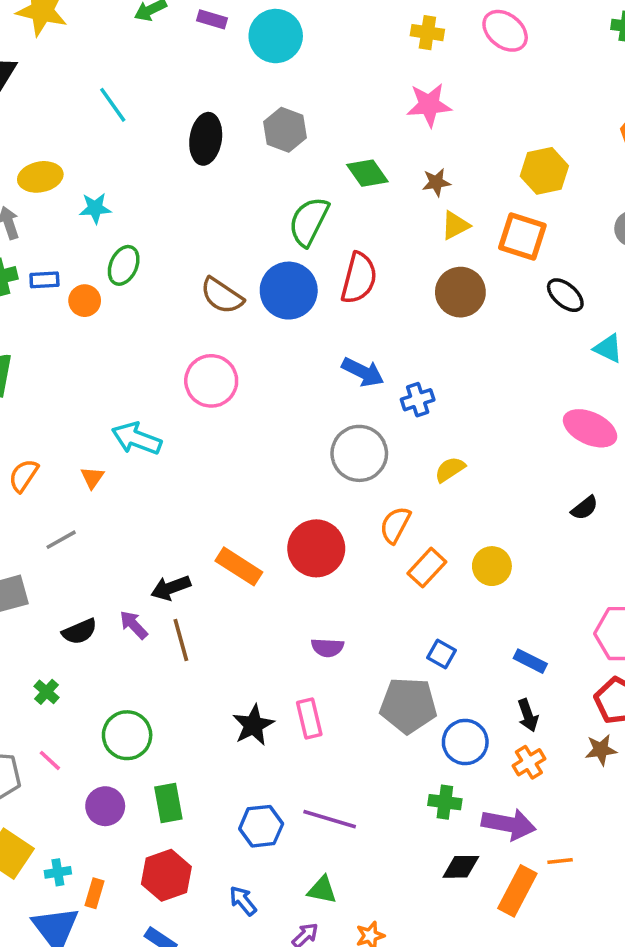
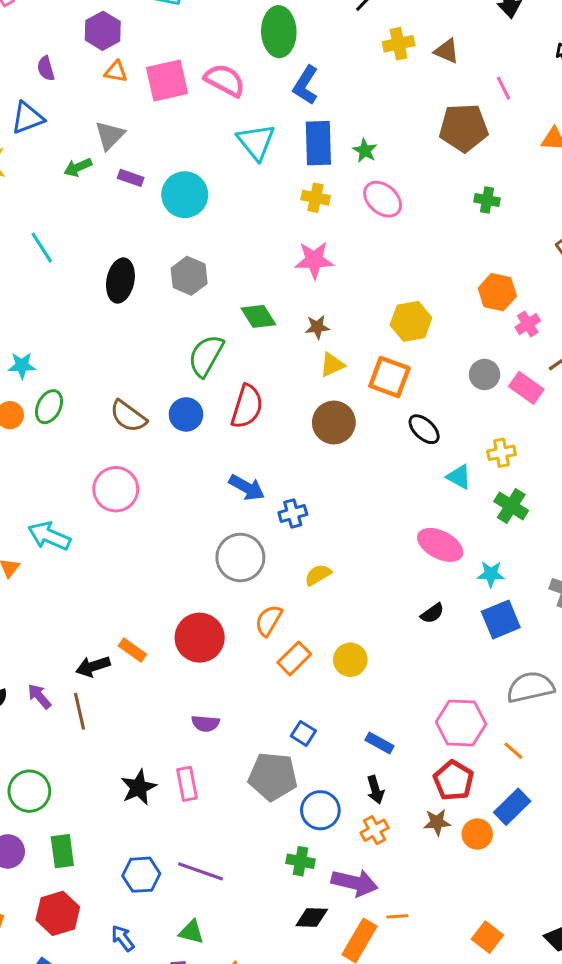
cyan star: (95, 208) -> (22, 366), moved
green ellipse: (124, 265) -> (49, 407), moved
blue circle: (289, 291) -> (186, 414), size x0.7
orange rectangle: (239, 566) -> (132, 650), size x0.7
black arrow: (171, 588) -> (93, 666), moved

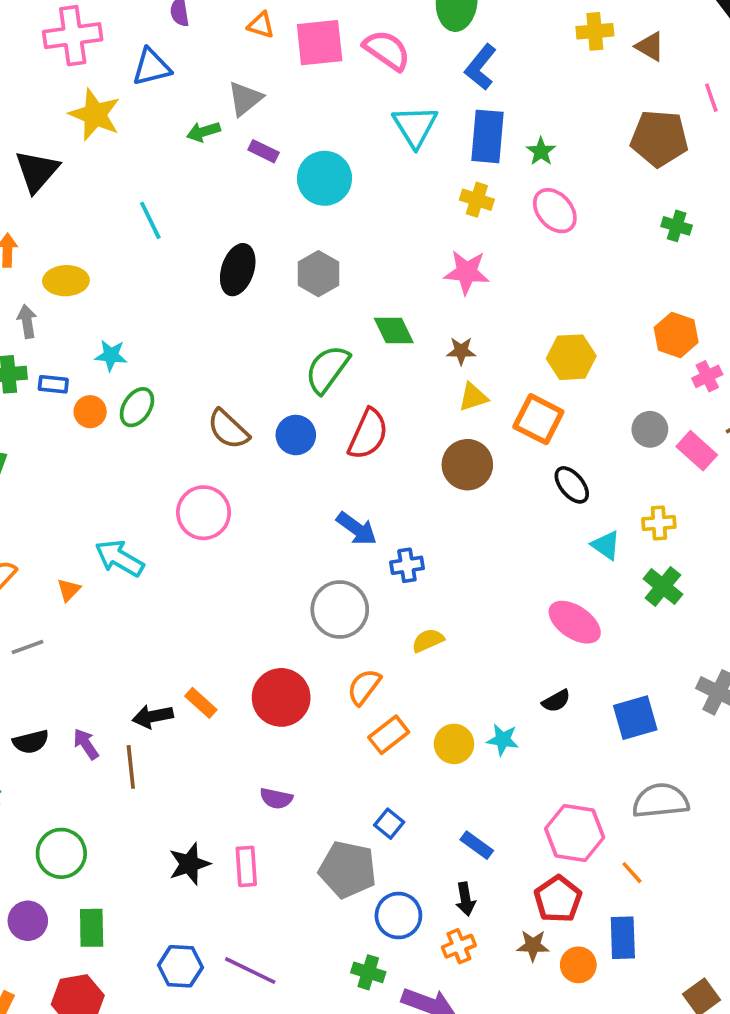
cyan star: (491, 574) -> (503, 740), moved
blue rectangle: (512, 807) -> (623, 938), turned -54

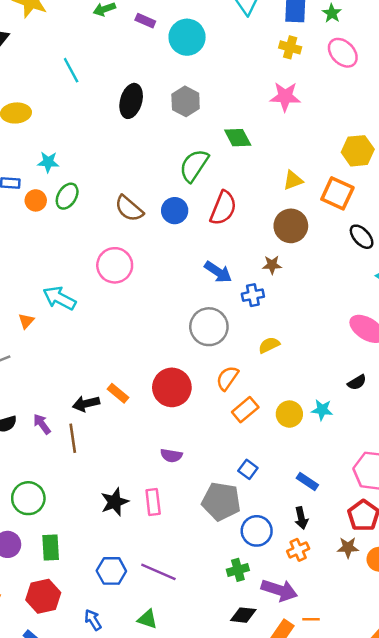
brown star: (461, 351) -> (272, 265), moved
green cross: (368, 972) -> (238, 570), turned -30

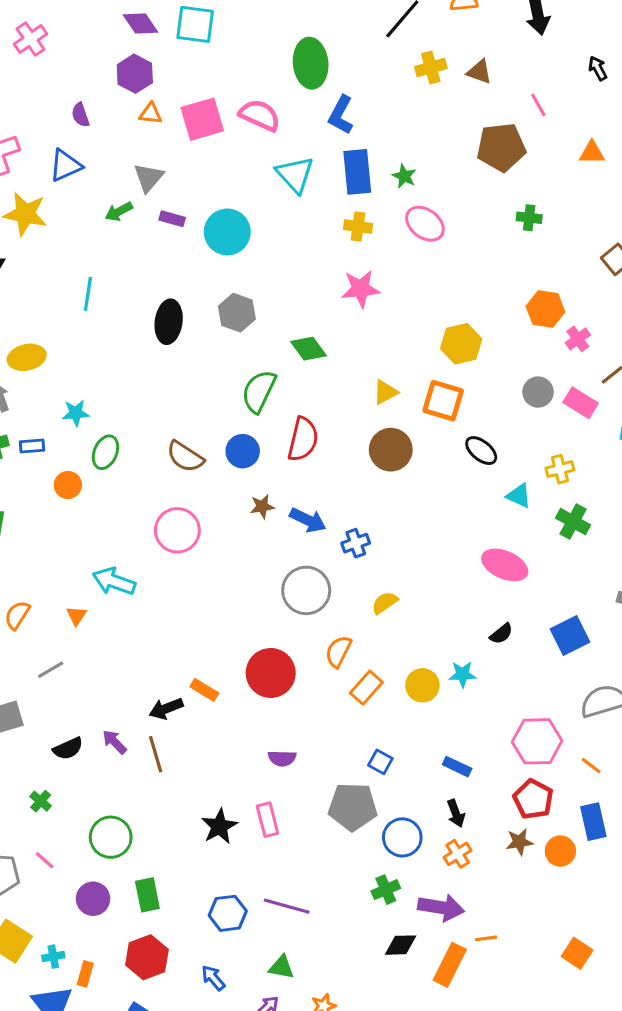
cyan line: (71, 70) -> (88, 294), turned 45
orange circle: (36, 200) -> (68, 485), moved
brown star: (272, 265) -> (262, 506), moved

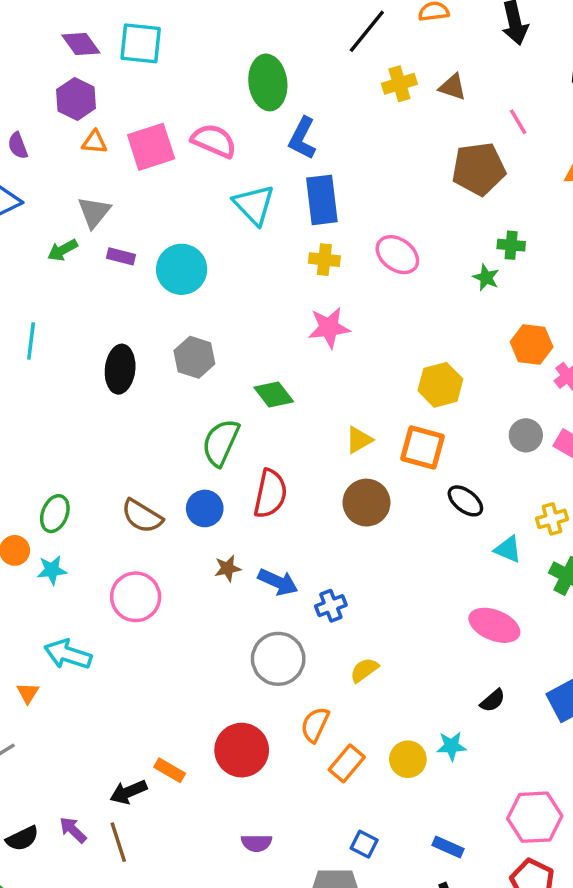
green star: (404, 176) -> (486, 278), moved
cyan star: (76, 413) -> (52, 570), moved

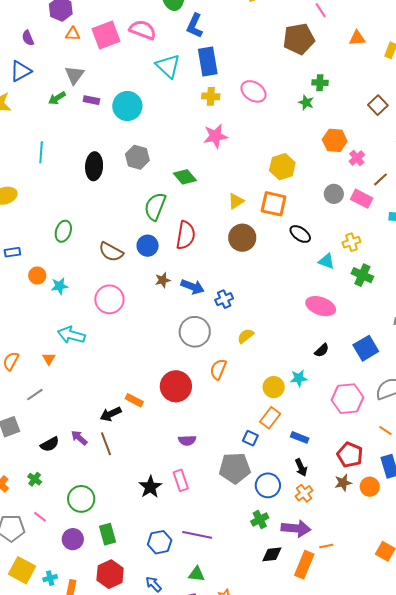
green ellipse: (55, 514) -> (63, 231), moved
orange rectangle: (347, 763) -> (270, 418), moved
pink hexagon: (535, 817) -> (347, 399), moved

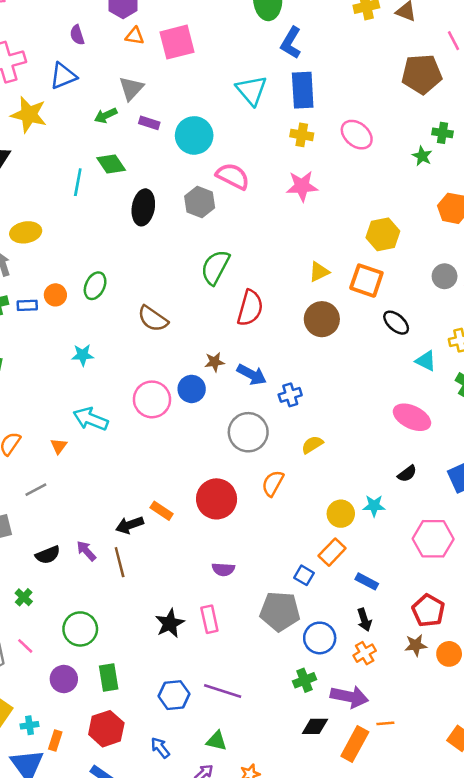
pink semicircle: (143, 30) -> (233, 176), moved
green diamond: (185, 177) -> (111, 164), moved
blue circle: (148, 246) -> (192, 389), moved
orange circle: (37, 275) -> (55, 295), moved
pink circle: (109, 299) -> (152, 399), moved

